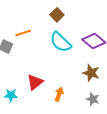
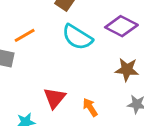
orange arrow: (59, 94) -> (90, 107), turned -40

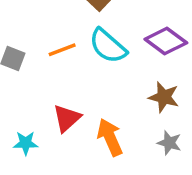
orange line: (25, 35) -> (62, 50), moved
orange arrow: (90, 107) -> (110, 137), size x1.5

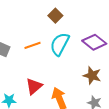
cyan semicircle: (108, 46) -> (60, 44), turned 75

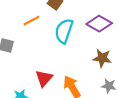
orange line: (33, 45) -> (32, 21), moved

